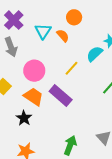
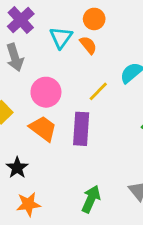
orange circle: (74, 17) -> (94, 19), moved
purple rectangle: (61, 96) -> (81, 129), turned 50
black star: (24, 118) -> (17, 168), moved

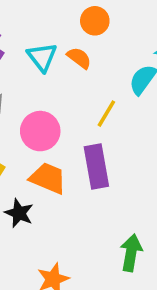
orange circle: (94, 19) -> (95, 21), moved
black star: (17, 168) -> (19, 213), moved

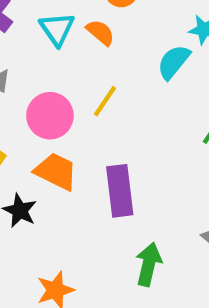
yellow line: (106, 114) -> (105, 101), moved
purple rectangle: (96, 167) -> (120, 191), moved

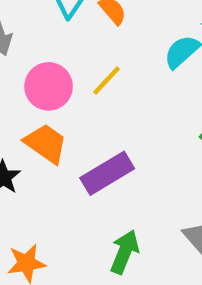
purple rectangle: (120, 191) -> (107, 173), turned 57

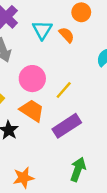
yellow line: (106, 80) -> (64, 90), moved

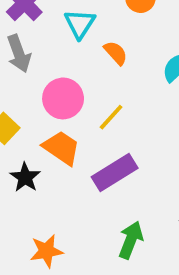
orange semicircle: (67, 35) -> (116, 53), moved

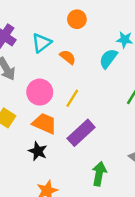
cyan triangle: (80, 24) -> (42, 43), turned 30
black star: (25, 177) -> (38, 151), moved

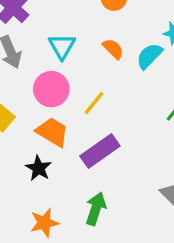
cyan triangle: (42, 43) -> (62, 46), moved, turned -30
orange semicircle: (68, 57) -> (113, 49), moved
green arrow: (99, 174) -> (96, 209), moved

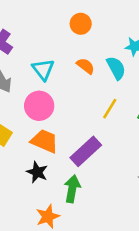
cyan semicircle: (149, 56) -> (116, 68), turned 115
yellow line: (94, 103) -> (110, 109), moved
green arrow: (96, 209) -> (72, 189), moved

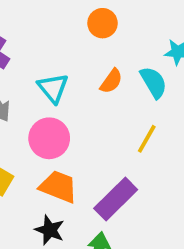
orange semicircle: (86, 66) -> (111, 81), turned 90

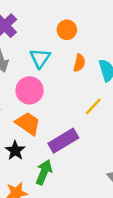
orange circle: (102, 23) -> (67, 30), moved
orange semicircle: (111, 81) -> (79, 63), turned -36

